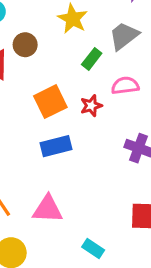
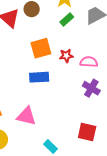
green rectangle: (92, 59) -> (67, 20), moved
pink semicircle: (125, 86) -> (89, 62), moved

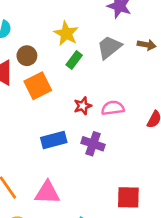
orange square: (41, 48) -> (38, 86), moved
purple cross: (91, 88) -> (93, 144), moved

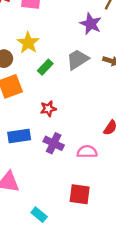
yellow star: (66, 33) -> (28, 43), moved
pink semicircle: (113, 108) -> (87, 152), moved

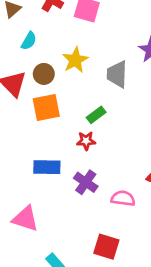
gray trapezoid: (78, 59) -> (117, 74), moved, turned -65
green rectangle: (45, 67) -> (96, 115), moved

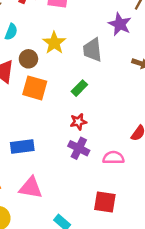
orange square: (46, 108) -> (35, 88), turned 35
red star: (86, 141) -> (78, 122), moved
blue rectangle: (47, 167) -> (22, 147), moved

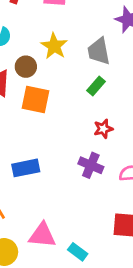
green rectangle: (79, 88) -> (96, 86), moved
red star: (78, 122) -> (103, 129), moved
pink triangle: (31, 188) -> (42, 235), moved

